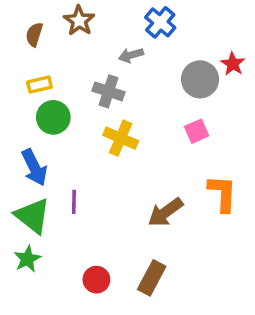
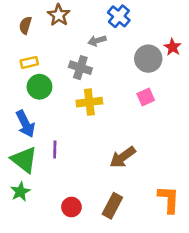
yellow cross: (121, 138) -> (89, 102), turned -30
orange L-shape: (222, 193) -> (169, 199), moved

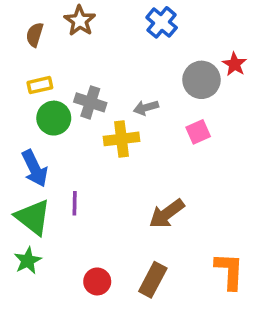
gray arrow: (97, 41) -> (146, 108), moved
gray cross: (80, 68) -> (90, 102), moved

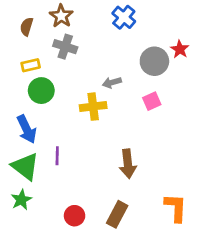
gray cross: (90, 102) -> (65, 47), moved
brown arrow: (167, 214) -> (128, 164), turned -60

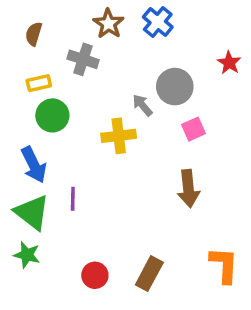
brown star: (61, 16) -> (108, 24), moved
gray circle: (154, 61) -> (175, 87), moved
gray arrow: (112, 83) -> (142, 105), turned 66
brown arrow: (128, 164) -> (188, 189), moved
green star: (21, 200) -> (27, 255), turned -30

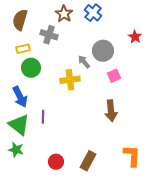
brown semicircle: (34, 34) -> (20, 20), size x1.5

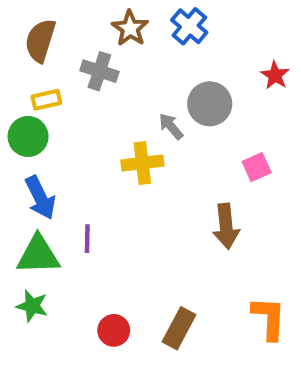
green circle: (31, 68) -> (28, 136), moved
pink square: (114, 76) -> (257, 167), moved
green triangle: (19, 125) -> (38, 255), turned -40

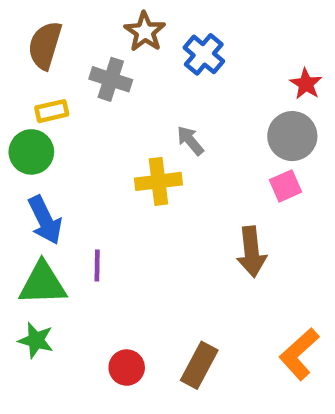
blue cross: (189, 26) -> (204, 54), moved
gray circle: (210, 104) -> (292, 136), moved
orange L-shape: (269, 318) -> (299, 354), turned -135

